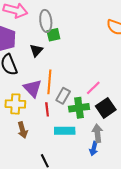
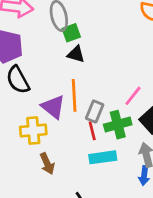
black triangle: (36, 50) -> (76, 54), moved, turned -48
red line: (47, 109) -> (92, 131), moved

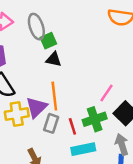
purple triangle: (53, 107) -> (36, 107), turned 40
gray rectangle: (95, 111) -> (51, 123), moved
yellow cross: (33, 131) -> (17, 114), moved

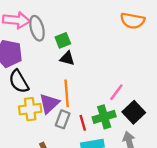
gray ellipse: (36, 27) -> (37, 28), moved

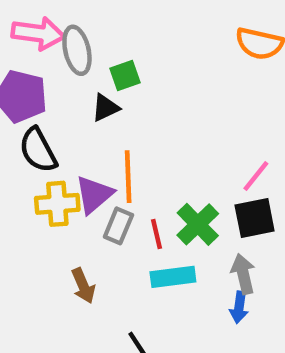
black triangle: (67, 58) -> (105, 108), moved, turned -42
pink line: (116, 92) -> (256, 176), moved
black square: (134, 112) -> (255, 218), turned 30
green cross: (104, 117) -> (198, 224), turned -30

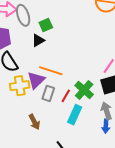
orange line: (128, 177) -> (51, 71), turned -65
red line: (157, 234) -> (66, 96), turned 48
cyan rectangle: (173, 277) -> (75, 115), turned -54

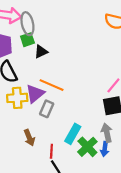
green square: (46, 25) -> (27, 40), moved
green cross: (84, 90) -> (87, 147), moved
red line: (66, 96) -> (51, 151), moved, turned -32

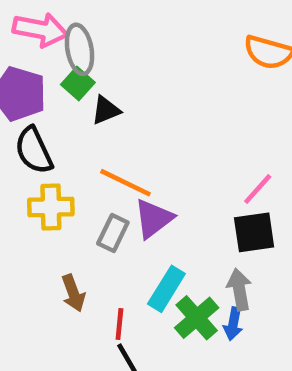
green square: (27, 40) -> (78, 84), turned -32
purple triangle: (35, 94) -> (154, 219), moved

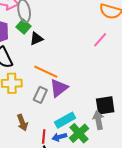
pink line: (258, 189) -> (100, 40), moved
black square: (254, 232) -> (105, 105), moved
cyan rectangle: (166, 289) -> (65, 120), turned 30
blue arrow: (233, 324) -> (59, 137), moved, turned 64

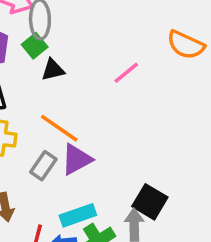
pink line: (100, 40) -> (126, 73), moved
black square: (105, 105) -> (150, 202), turned 30

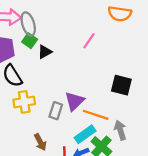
orange line: (59, 128) -> (96, 115), moved
black square: (150, 202) -> (121, 85), moved

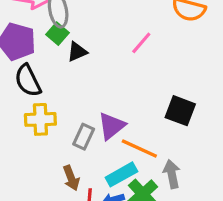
brown arrow: (40, 142) -> (71, 178), moved

